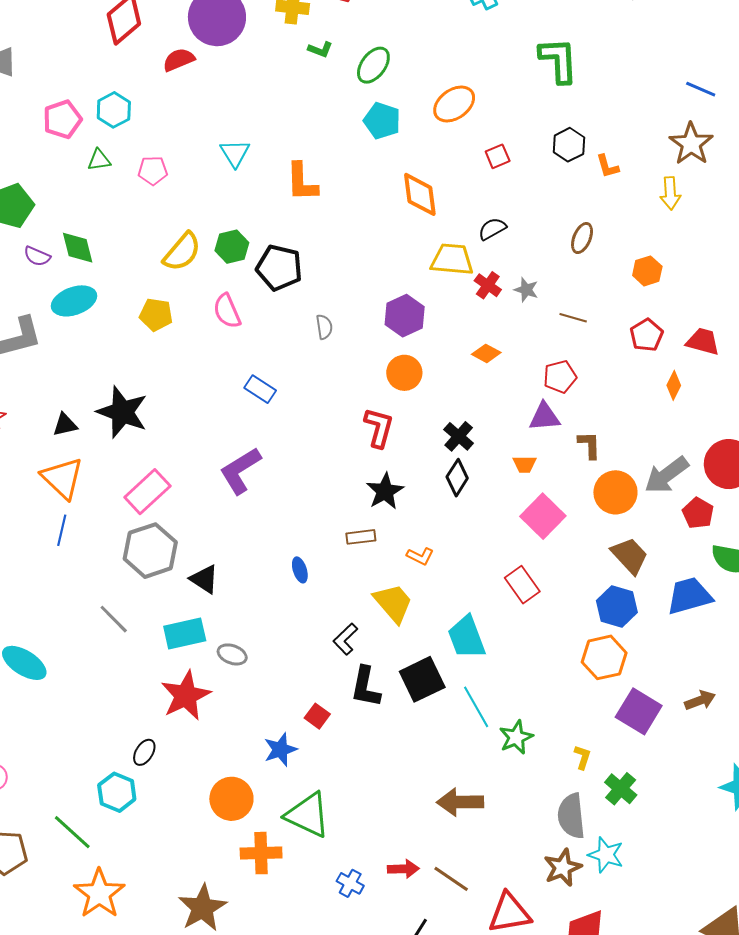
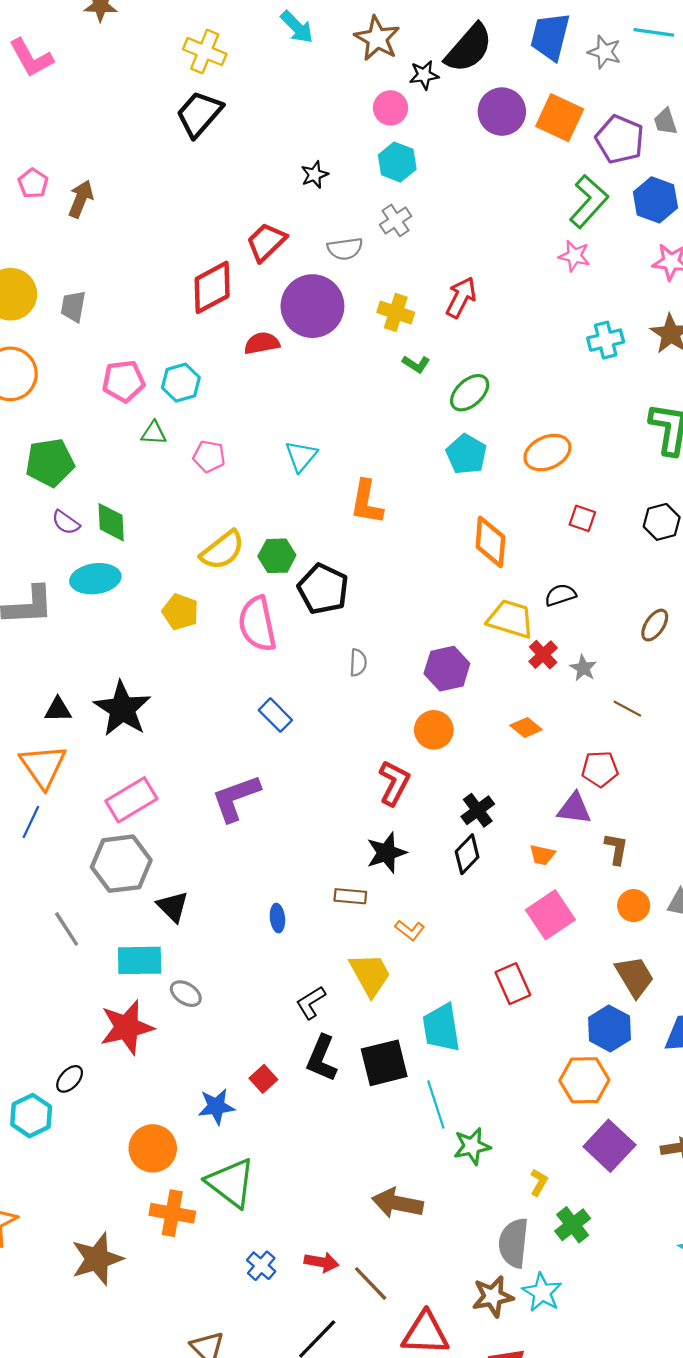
red square: (498, 156) -> (582, 518), turned 30
pink semicircle: (227, 311) -> (257, 624), size x1.4
orange circle: (615, 492) -> (634, 906), size x0.7

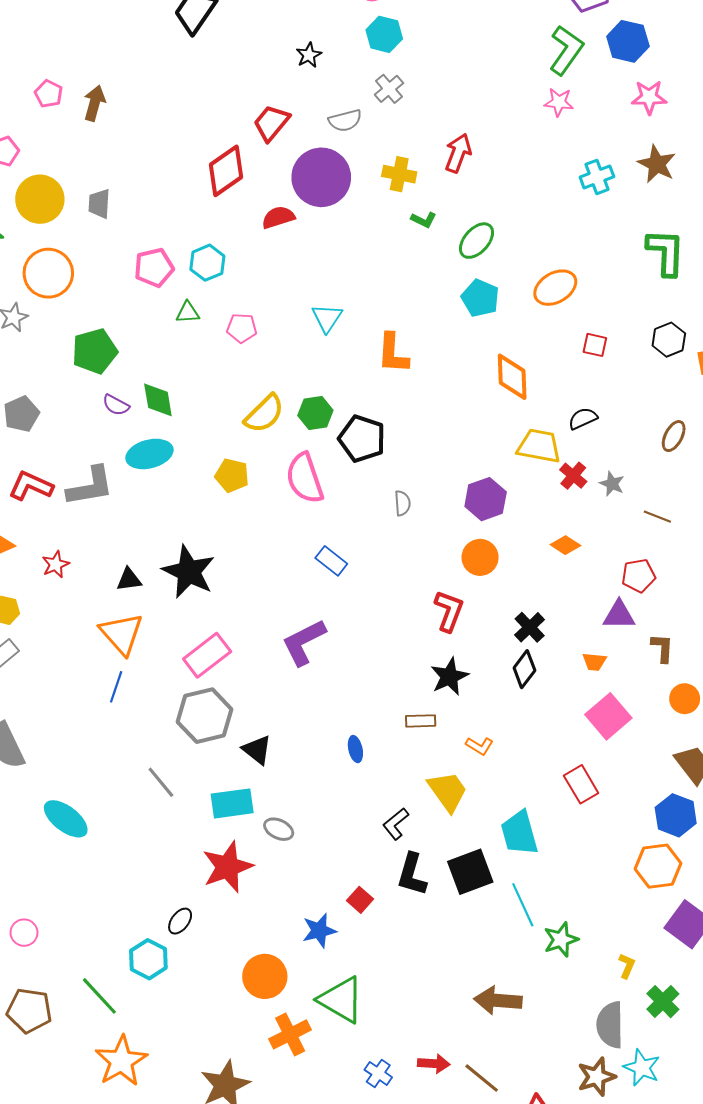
orange cross: (172, 1213) -> (290, 1034), turned -30

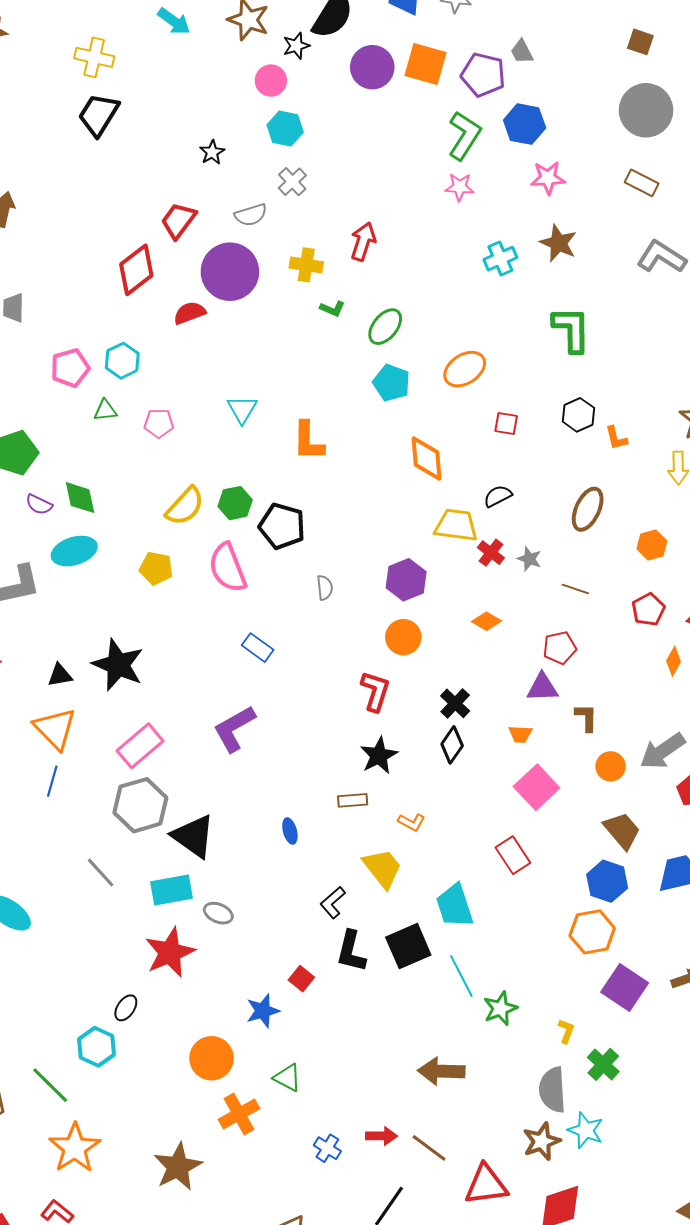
brown ellipse: (674, 436) -> (588, 509), size x1.4
black triangle: (257, 750) -> (193, 836), size x1.5
green triangle: (341, 1000) -> (287, 1078), size x0.6

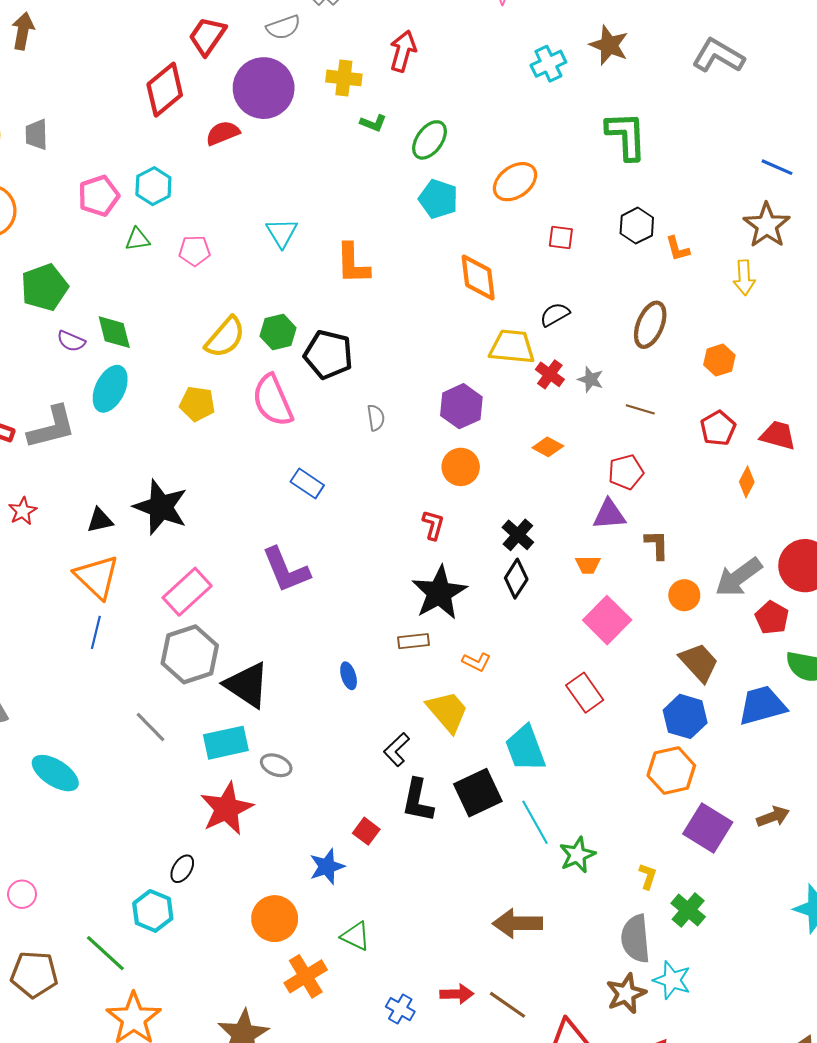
cyan ellipse: (74, 551) -> (110, 389), turned -45
red L-shape: (375, 691) -> (433, 525), size x0.7
purple L-shape: (234, 729) -> (286, 570), turned -81
black star: (379, 755) -> (439, 593), size x1.4

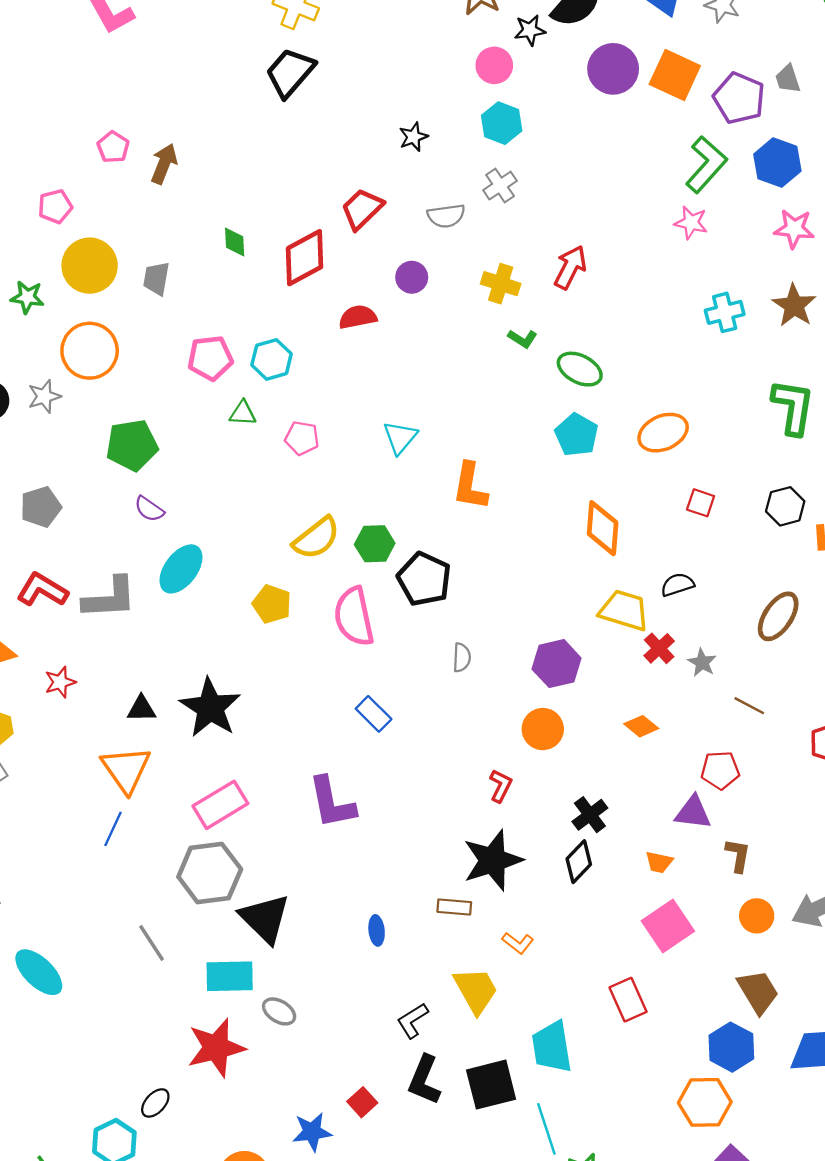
purple circle: (264, 88) -> (412, 277), size x0.5
green ellipse: (430, 140) -> (580, 369), turned 69
green diamond: (114, 332) -> (235, 242), moved, size x0.7

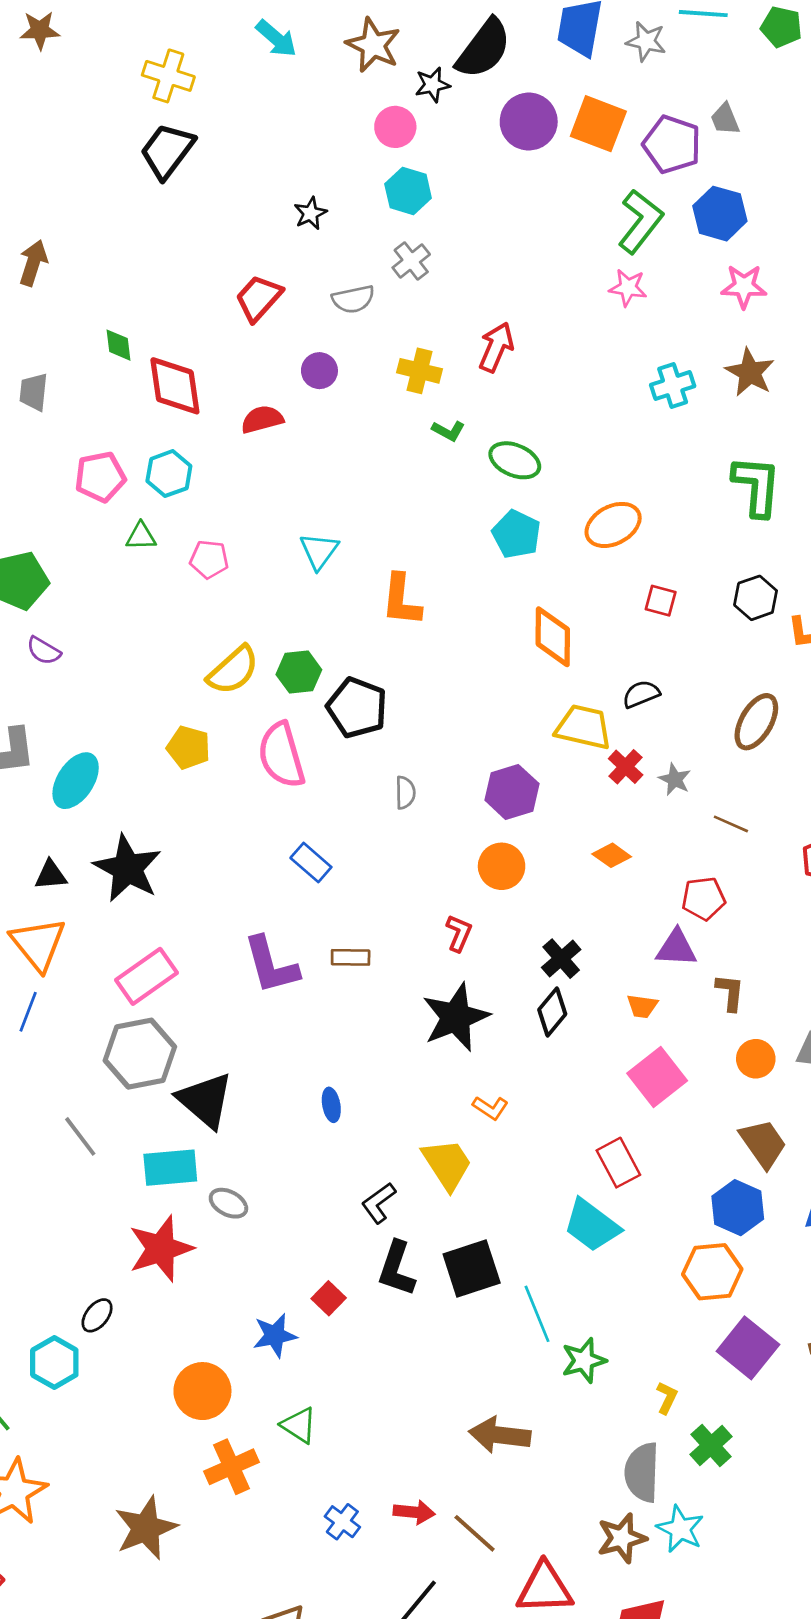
red diamond: (305, 258) -> (175, 386), moved, turned -66
cyan ellipse: (181, 569) -> (76, 781), moved
brown rectangle: (454, 907) -> (351, 957), moved
cyan trapezoid: (552, 1047) -> (592, 1225), moved, turned -40

